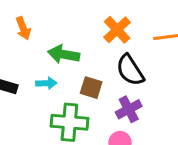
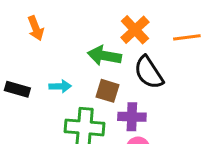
green arrow: (64, 54) -> (104, 56), moved
purple cross: (129, 109) -> (132, 117), moved, turned 30

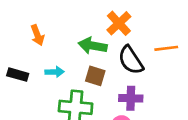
orange arrow: (36, 28) -> (37, 35), moved
orange line: (187, 37) -> (166, 48), moved
purple cross: (132, 117) -> (131, 98), moved

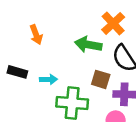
cyan arrow: (55, 72) -> (48, 79), moved
brown square: (95, 76) -> (101, 79), moved

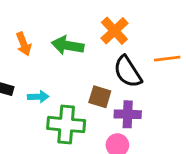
green arrow: (88, 45) -> (68, 45), moved

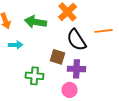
cyan arrow: (38, 97) -> (16, 45), moved
green cross: (66, 125) -> (35, 76), size x0.7

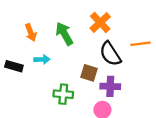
green arrow: (36, 22) -> (64, 34), turned 50

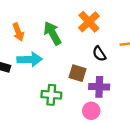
black semicircle: (110, 54) -> (99, 54), size x0.6
cyan arrow: (42, 59) -> (30, 59), size x1.5

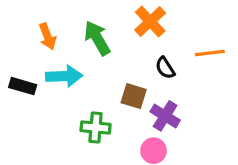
purple cross: (99, 87) -> (165, 116), turned 30

